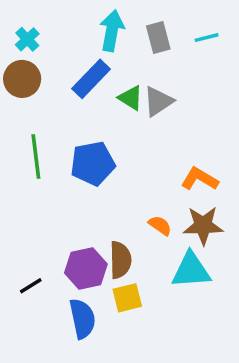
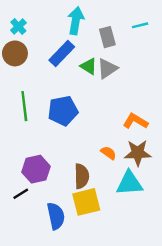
gray rectangle: (158, 38) -> (107, 37), moved
purple hexagon: (86, 269) -> (36, 169), moved
yellow square: (127, 298) -> (86, 202), size x1.4

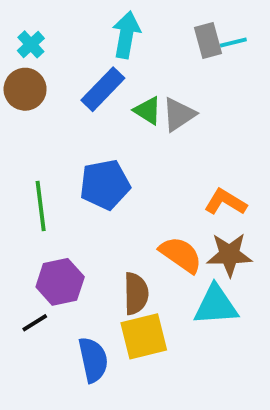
gray rectangle: (107, 37) -> (208, 41), moved
green line: (24, 106) -> (41, 206), moved
orange semicircle: (108, 153) -> (181, 255), size x1.6

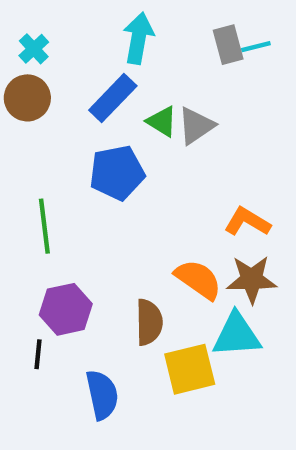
blue pentagon: (105, 185) -> (117, 173), moved
black line: (35, 323) -> (38, 354), turned -52
yellow square: (144, 336) -> (190, 369), moved

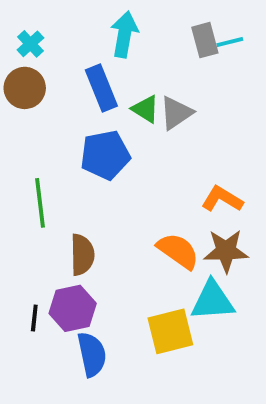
blue rectangle: (113, 98) -> (101, 88), turned -66
purple hexagon: (66, 309) -> (73, 308), moved
brown semicircle: (149, 322) -> (82, 255), moved

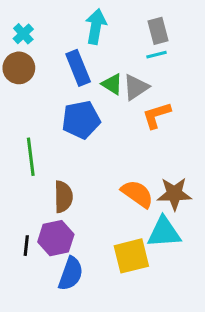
cyan line: (230, 42) -> (157, 55), moved
orange L-shape: (222, 199) -> (157, 115), moved, turned -48
blue semicircle: (92, 354) -> (71, 274), turned 32

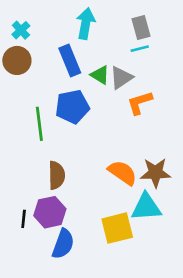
green line: (31, 157) -> (39, 124), moved

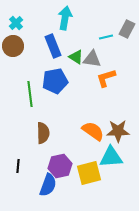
gray rectangle: (141, 27) -> (127, 29), moved, turned 42
gray triangle: (121, 78) -> (92, 59), turned 42
purple hexagon: (50, 212) -> (60, 166), moved

